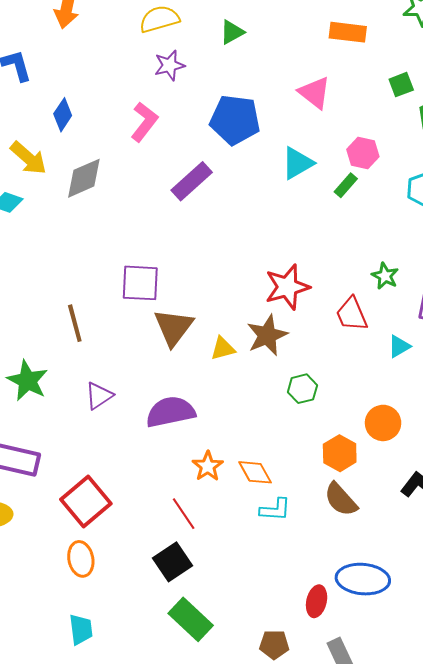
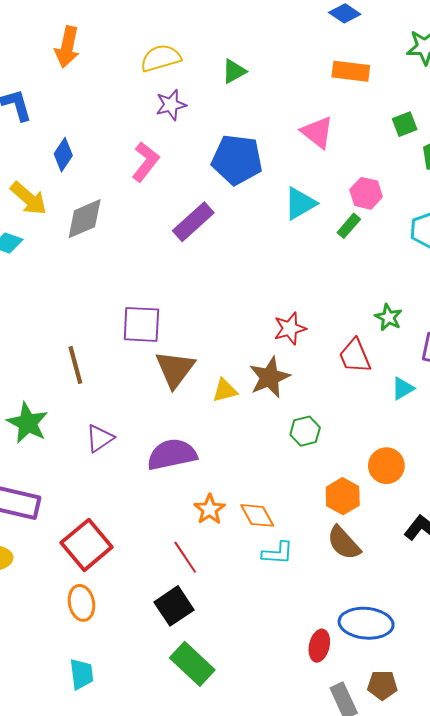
red star: (287, 287) -> (290, 328), size x0.7
brown pentagon: (274, 645) -> (382, 685), moved

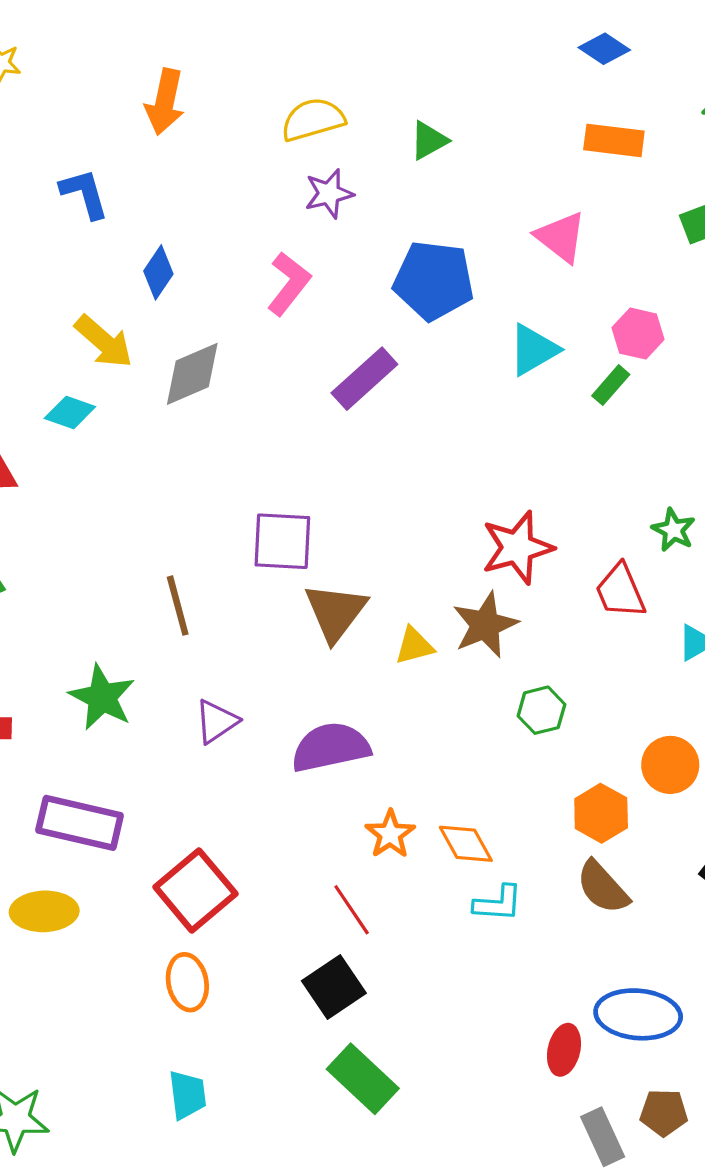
red star: (290, 328) -> (517, 548), size x1.4

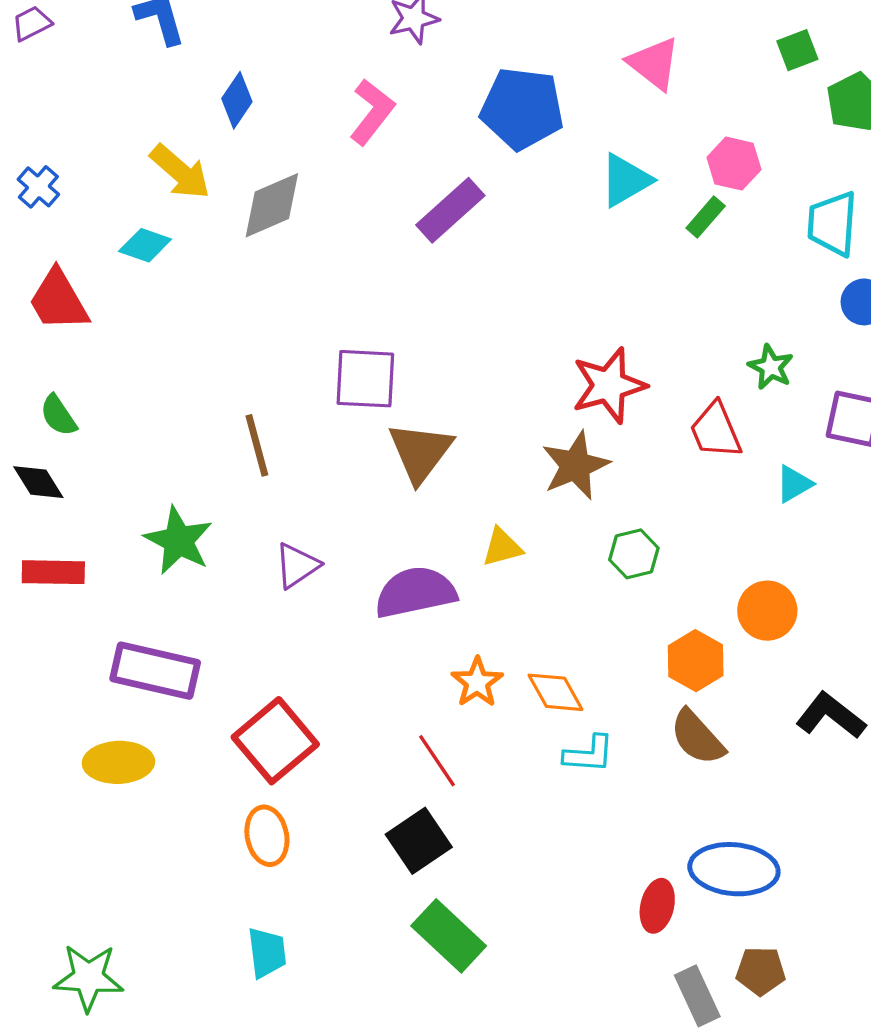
yellow triangle: (414, 646) -> (502, 547), moved

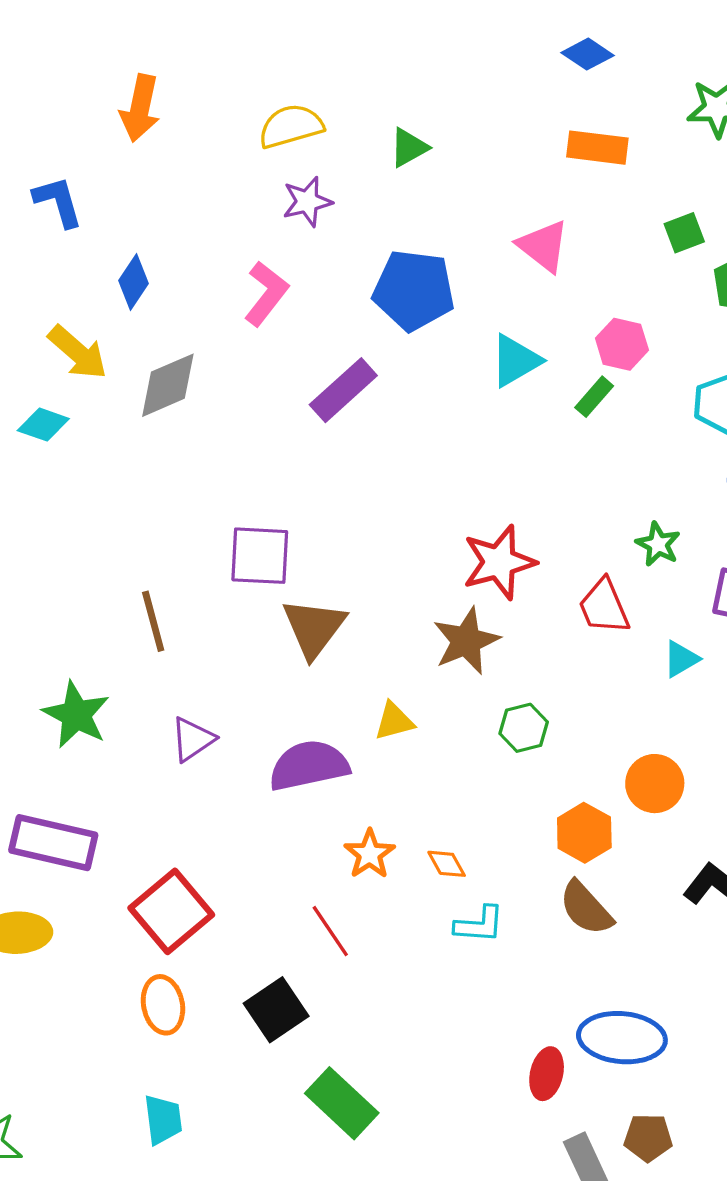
orange diamond: (555, 692) -> (447, 864), size x0.7
black square: (419, 841) -> (276, 1010), moved

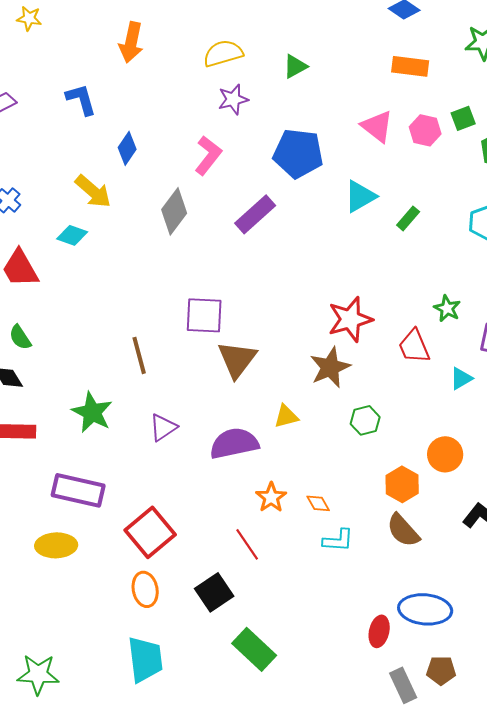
pink hexagon: (622, 344) -> (425, 130), moved
gray diamond: (168, 385) -> (174, 211), moved, turned -30
cyan trapezoid: (163, 1120) -> (145, 659), size x1.5

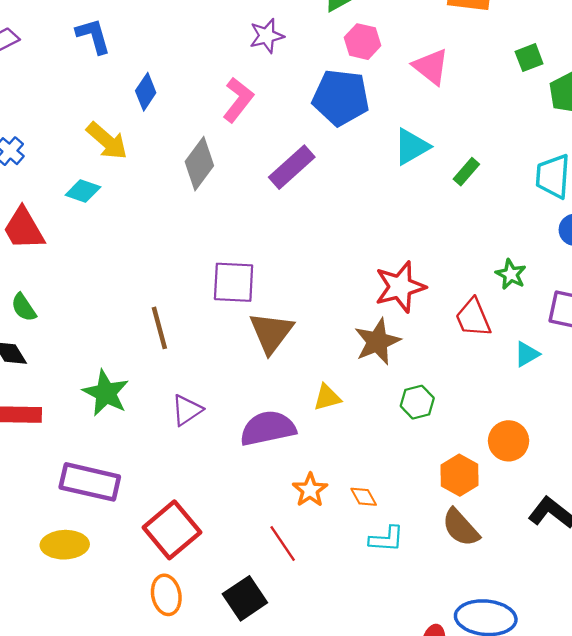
pink hexagon: (425, 130) -> (362, 42), moved

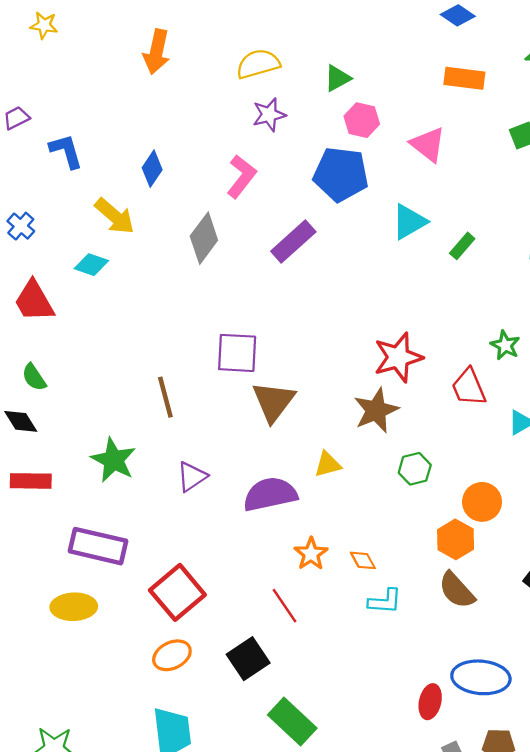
blue L-shape: (93, 36) -> (66, 151), moved
orange circle: (509, 441) -> (482, 502), moved
orange ellipse: (166, 595) -> (172, 655), turned 75

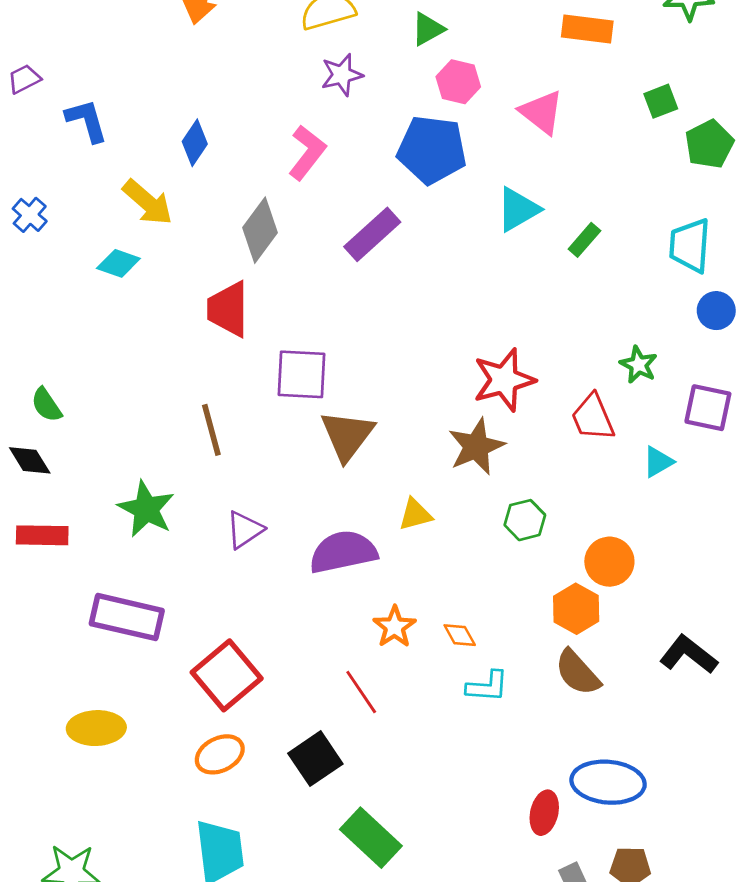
red trapezoid: (34, 301) -> (228, 309), moved, turned 30
yellow ellipse: (74, 607) -> (96, 728), moved

